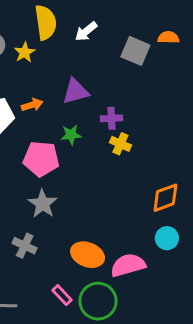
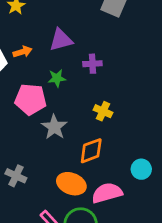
yellow cross: (120, 144) -> (103, 111), moved
orange diamond: (165, 198) -> (91, 151), moved
gray star: (43, 204) -> (54, 127), moved

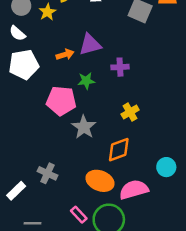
orange arrow: (23, 52) -> (65, 55), moved
yellow cross: (103, 111) -> (130, 112), turned 36

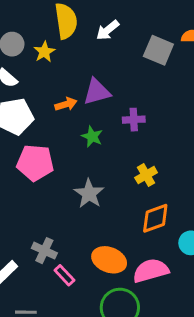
green star: (86, 81) -> (92, 137), turned 30
pink pentagon: (61, 101) -> (35, 163), moved
orange diamond: (119, 150) -> (155, 218), moved
pink rectangle: (79, 215) -> (64, 275), moved

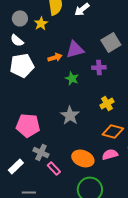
gray square: (158, 50) -> (111, 42), moved, turned 36
pink pentagon: (35, 163) -> (28, 125), moved
orange diamond: (155, 218) -> (113, 131), turned 35
pink semicircle: (151, 271) -> (110, 154), moved, size x0.7

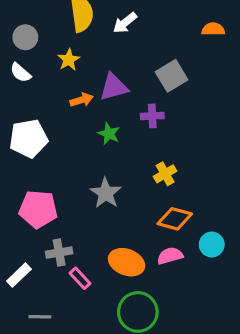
yellow star: (41, 23) -> (69, 60), moved
white pentagon: (22, 65) -> (29, 138), moved
gray cross: (41, 152) -> (59, 253), turned -35

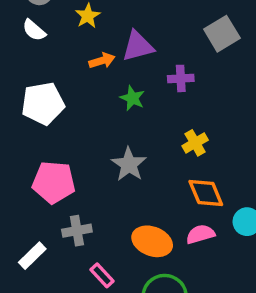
gray square: (172, 76) -> (222, 34), moved
orange diamond: (175, 219) -> (206, 193), turned 52
pink rectangle: (80, 278) -> (102, 275), moved

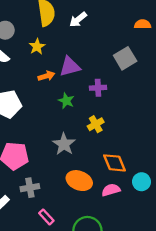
yellow cross: (195, 143) -> (96, 124), moved
orange ellipse: (152, 241) -> (79, 181), moved

